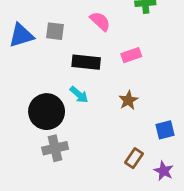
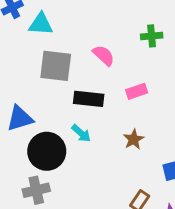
gray square: (55, 31) -> (56, 66), size x1.6
blue triangle: (21, 35) -> (20, 118), moved
gray cross: (55, 148) -> (36, 190), moved

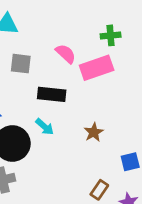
gray square: (56, 66) -> (21, 64), size x0.7
pink rectangle: (137, 91) -> (97, 68), moved, size x1.6

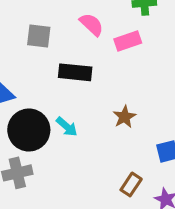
pink rectangle: (97, 68) -> (128, 41), size x0.7
cyan arrow: (45, 127) -> (67, 127), moved

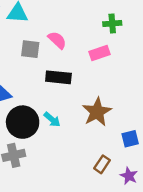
pink semicircle: (92, 24) -> (57, 40), moved
brown star: (125, 117) -> (97, 112), size x1.6

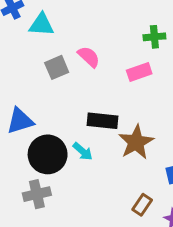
gray square: (30, 49) -> (57, 67), turned -30
black rectangle: (58, 77) -> (103, 121), moved

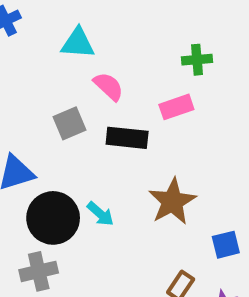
cyan triangle: (41, 25) -> (78, 43), moved
gray square: (57, 67) -> (70, 123), moved
black rectangle: (103, 121) -> (127, 138), moved

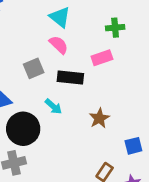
cyan triangle: (78, 43) -> (60, 17), moved, turned 35
brown star: (172, 202) -> (99, 118), size x0.7
cyan arrow: (100, 214) -> (53, 106), moved

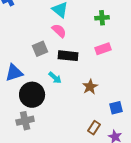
pink rectangle: (102, 58) -> (103, 49), moved

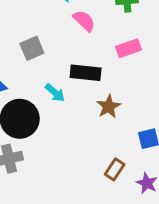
pink semicircle: (59, 31) -> (84, 21), moved
black rectangle: (68, 56) -> (86, 73), moved

